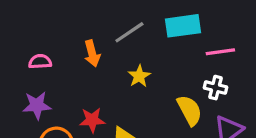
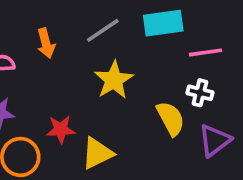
orange arrow: (92, 53) -> (46, 43), moved
yellow star: (139, 76) -> (114, 80), size x1.5

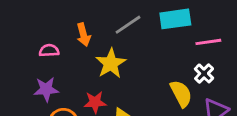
yellow star: (114, 80) -> (111, 63), moved
white cross: (200, 93) -> (204, 73), turned 30

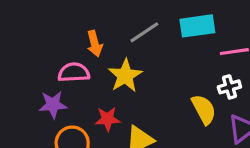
pink semicircle: (49, 51) -> (74, 72), moved, size x1.4
white cross: (204, 73) -> (229, 87), turned 30

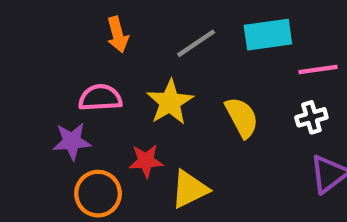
orange arrow: (95, 44) -> (118, 35), moved
yellow semicircle: (204, 109) -> (242, 117), moved

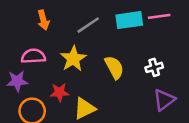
pink line: (318, 69) -> (159, 16), moved

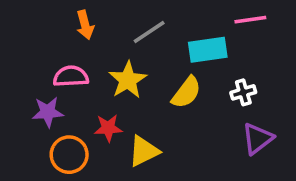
cyan rectangle: (129, 20) -> (208, 50), moved
yellow semicircle: (114, 67) -> (186, 92), turned 65

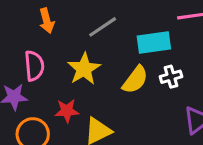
pink semicircle: (71, 76) -> (34, 66), turned 88
white cross: (243, 92) -> (171, 77), moved

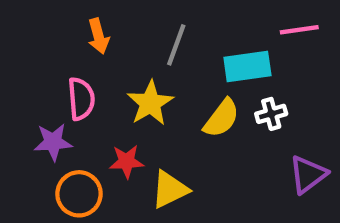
gray line: (103, 27) -> (176, 45), turned -36

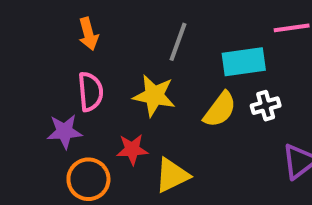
orange arrow: (98, 36) -> (88, 34), moved
yellow star: (150, 103) -> (154, 96), turned -30

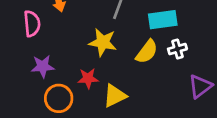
pink semicircle: (90, 92) -> (32, 24), moved

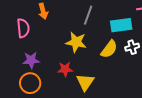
yellow triangle: (115, 96) -> (85, 82), turned -30
orange circle: (59, 98) -> (30, 83), moved

